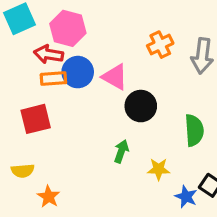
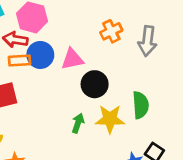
pink triangle: (115, 77) -> (72, 59), turned -40
yellow star: (159, 169) -> (110, 119), moved, size x1.5

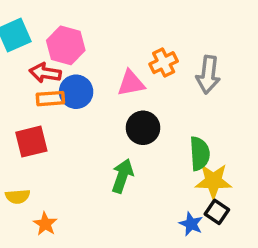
pink triangle: (72, 59) -> (131, 83), moved
yellow star: (110, 119) -> (213, 181), moved
green arrow: (78, 123) -> (122, 176), size x1.4

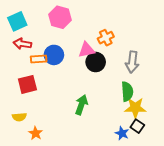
pink hexagon: (66, 45) -> (60, 17), moved
red arrow: (45, 73) -> (22, 44), moved
gray arrow: (208, 75) -> (132, 62), moved
black circle: (143, 128) -> (96, 62), moved

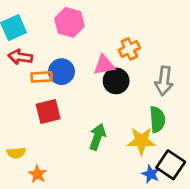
red square: (27, 84) -> (48, 112), moved
yellow star: (135, 108) -> (141, 141), moved
black square: (137, 126) -> (171, 165), size x1.5

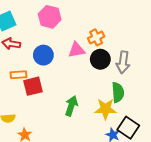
orange rectangle: (42, 77) -> (19, 75), moved
black circle: (116, 81) -> (100, 59), moved

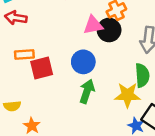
blue circle: (43, 55) -> (83, 62), moved
black circle: (100, 59) -> (109, 30), moved

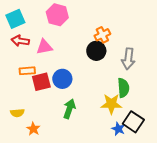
pink triangle: (93, 25) -> (44, 47), moved
blue circle: (83, 62) -> (62, 79), moved
green arrow: (87, 91) -> (69, 109), moved

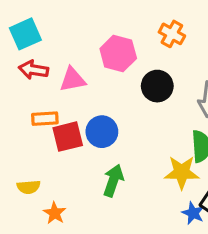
pink hexagon: (57, 15) -> (118, 53), moved
orange cross: (102, 35) -> (172, 34), moved, turned -35

